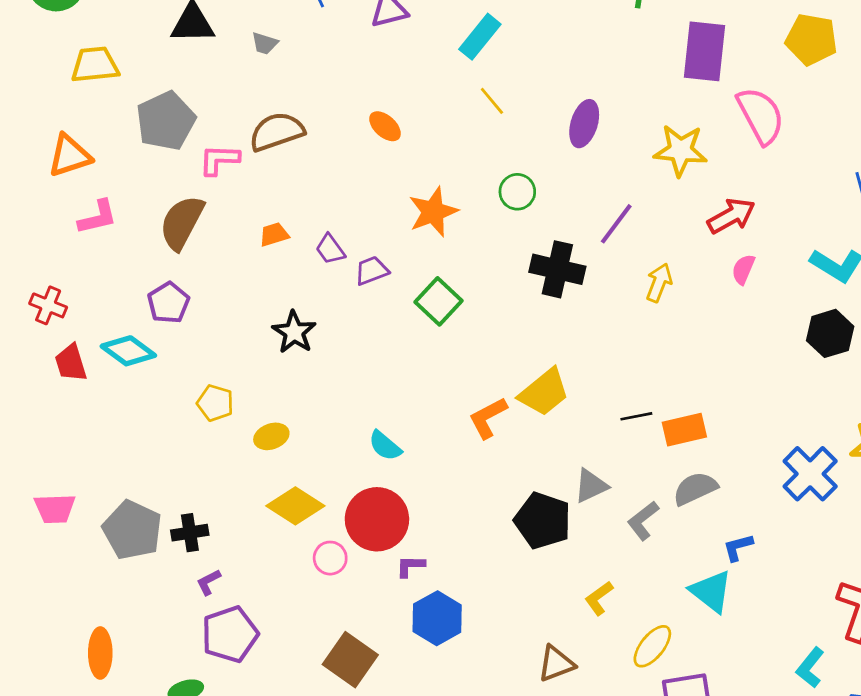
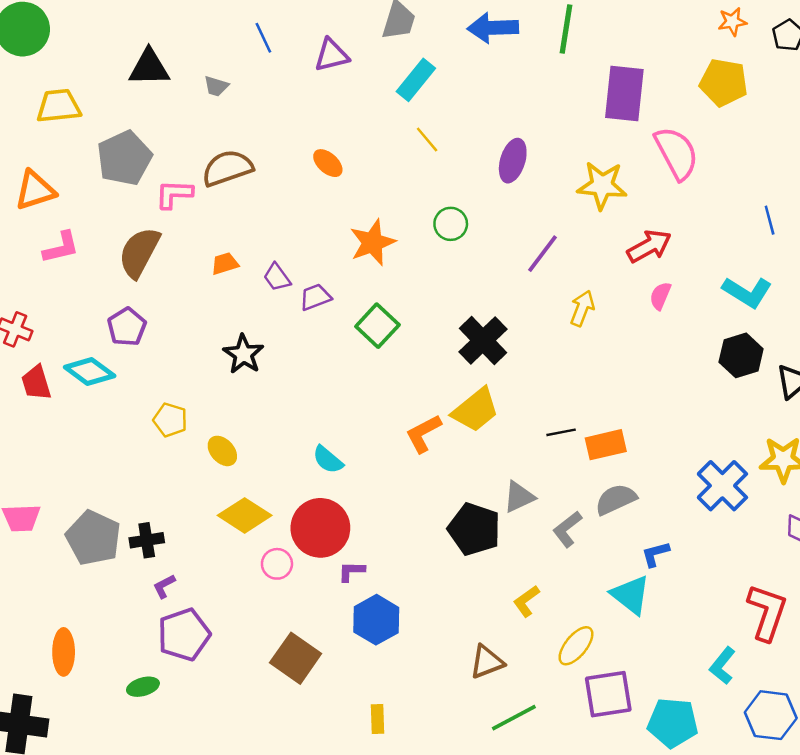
black cross: (557, 269) -> (483, 341), moved, turned 33
yellow ellipse: (271, 436) -> (222, 451), turned 68

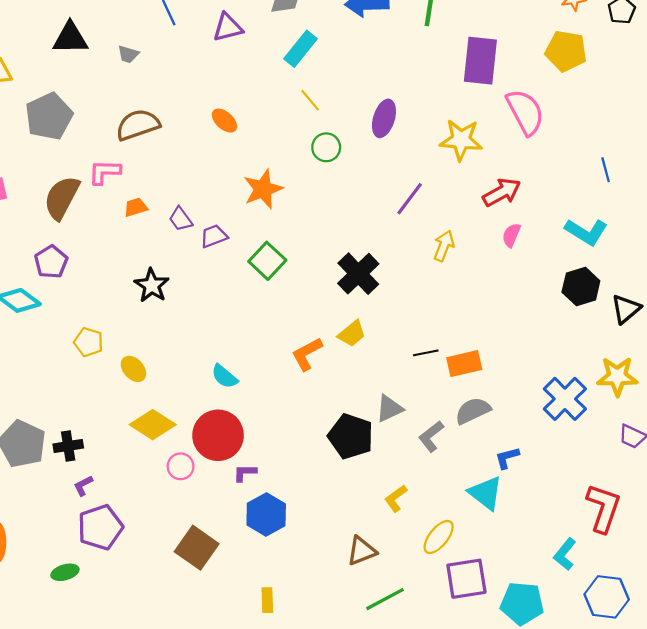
pink L-shape: (174, 194) -> (105, 172), moved
green circle: (451, 224) -> (326, 147), moved
yellow trapezoid: (475, 410) -> (352, 334), size x0.7

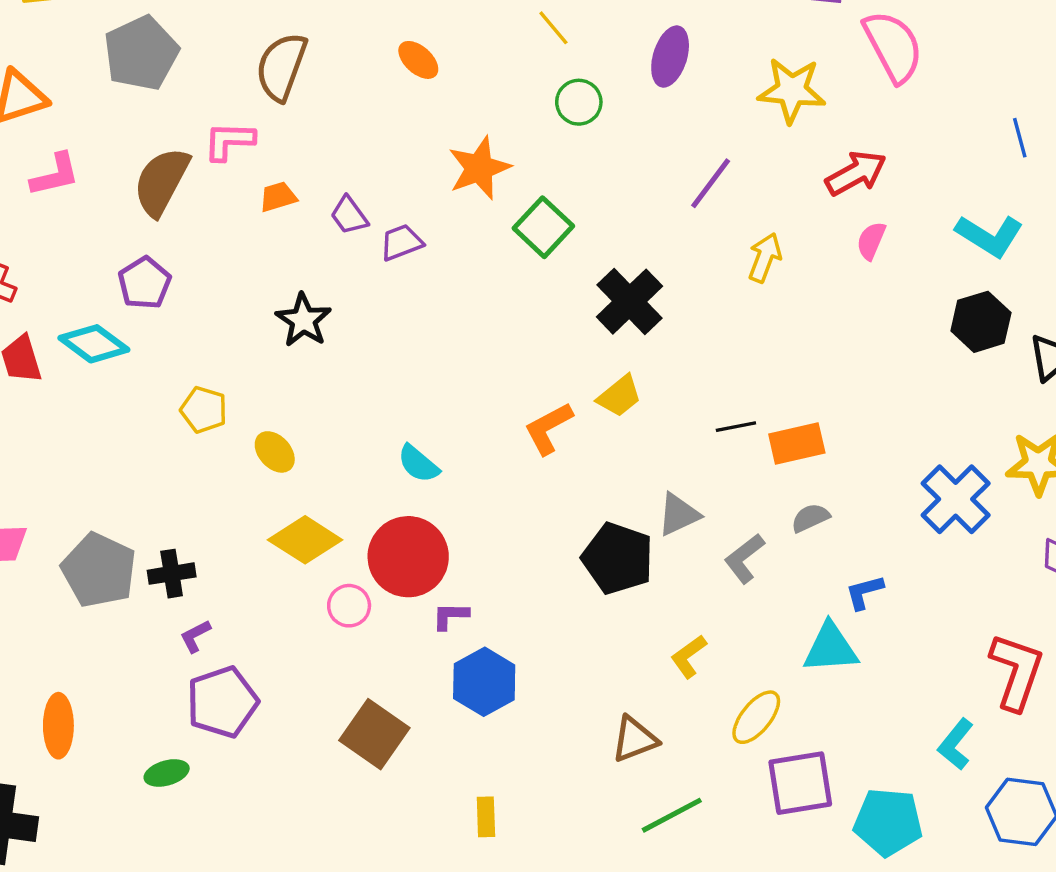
brown semicircle: (138, 125) -> (281, 67), turned -51
green square: (267, 261) -> (543, 227), moved
gray semicircle: (473, 411) -> (810, 518), size x0.7
cyan triangle: (486, 493) -> (831, 648), turned -42

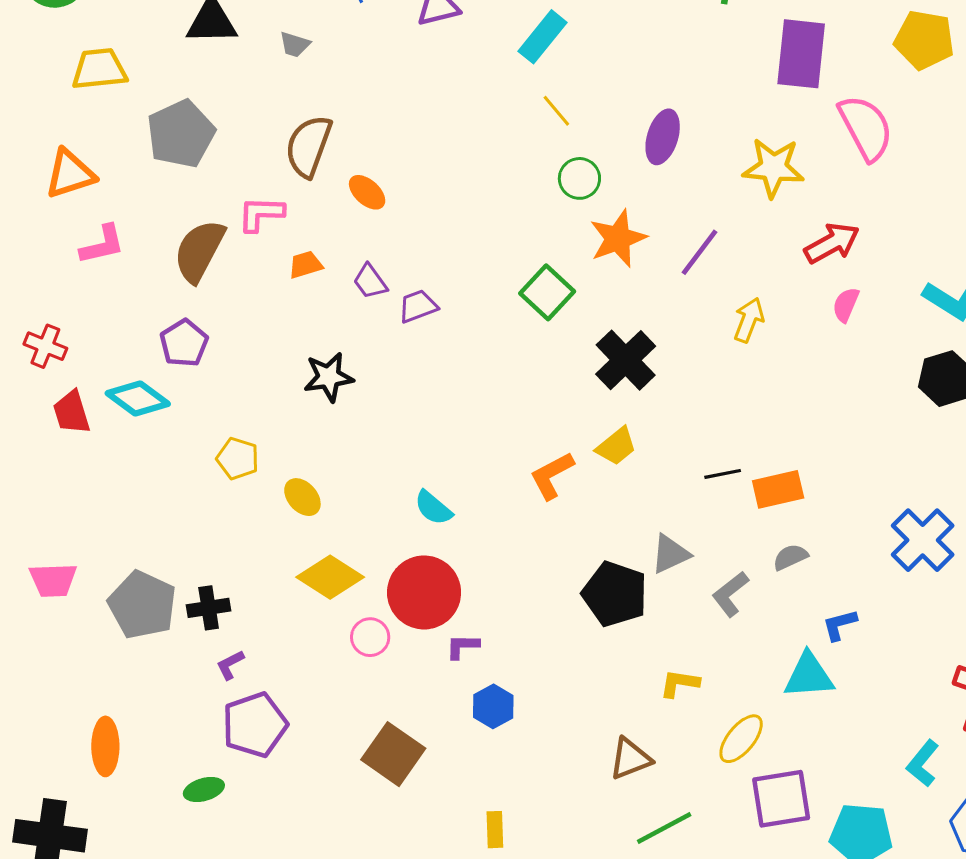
orange ellipse: (418, 60) -> (367, 192), moved
orange star: (479, 168) -> (618, 238), moved
black star: (303, 320) -> (329, 377), turned 30
yellow L-shape: (689, 656) -> (680, 683), turned 45
blue hexagon: (484, 682) -> (493, 706), size x0.7

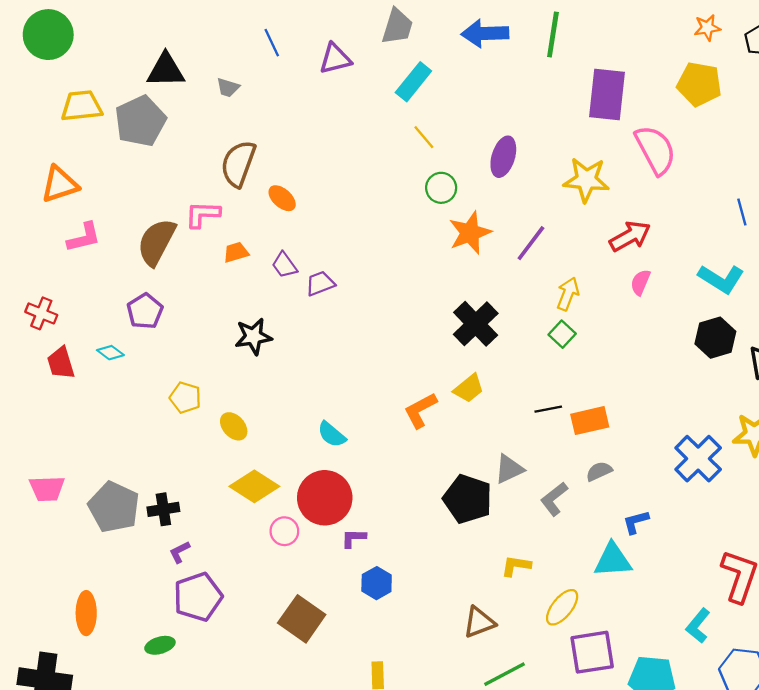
gray pentagon: (181, 134) -> (140, 121), moved
green square: (547, 292) -> (562, 334), moved, size x0.7
cyan diamond: (138, 399) -> (110, 353), size x0.6

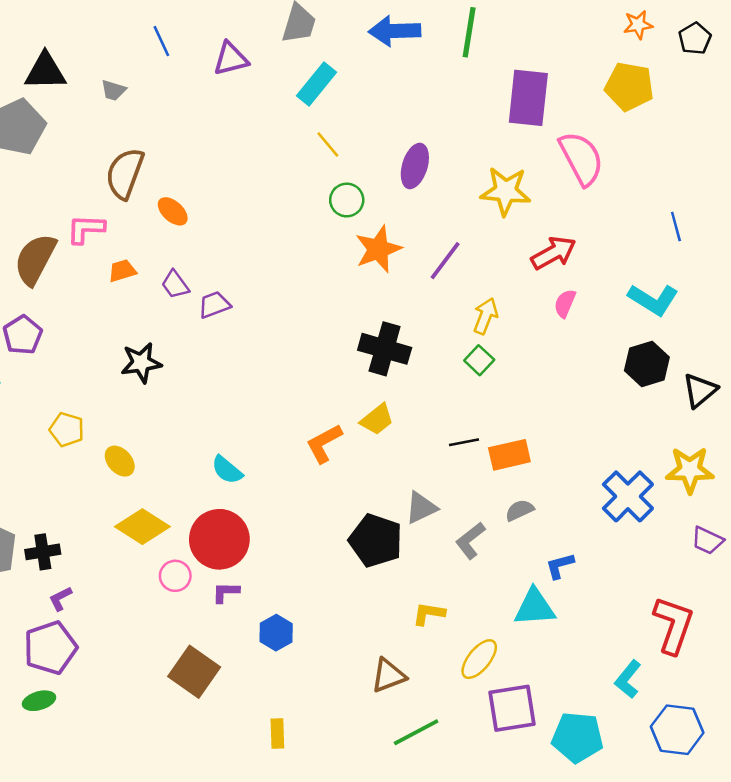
black cross: (476, 324) -> (385, 349), turned -30
purple L-shape: (354, 538) -> (226, 592), moved
purple pentagon: (198, 597) -> (50, 648), moved

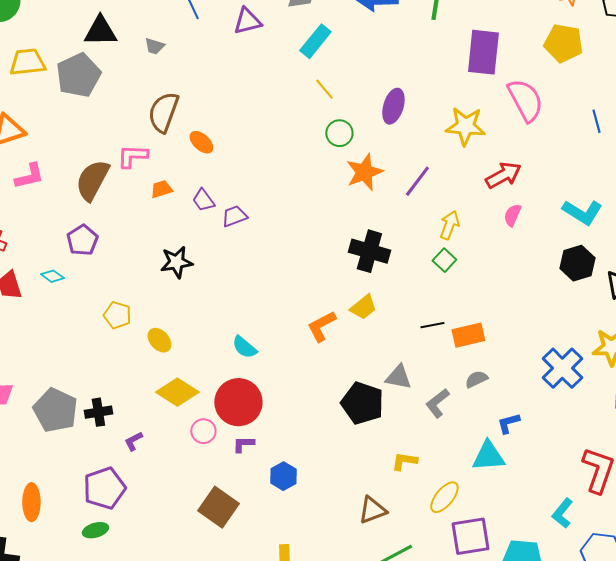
blue line: (676, 226) -> (596, 121), moved
gray triangle: (421, 508) -> (398, 377), turned 36
purple L-shape: (60, 599) -> (133, 441), moved

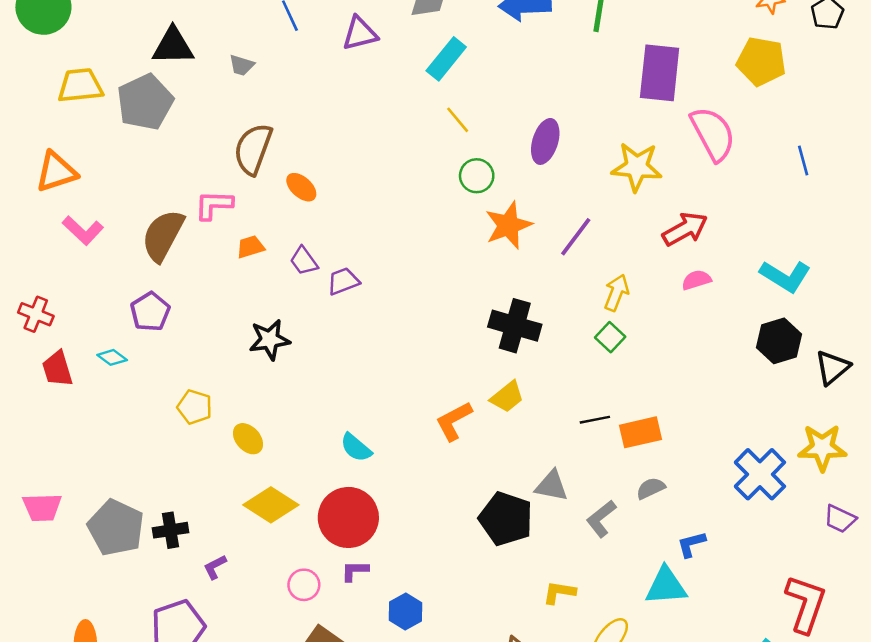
pink L-shape: (29, 176) -> (83, 230), turned 56
pink semicircle: (512, 215) -> (696, 280), turned 50
pink circle: (203, 431) -> (304, 585), moved

